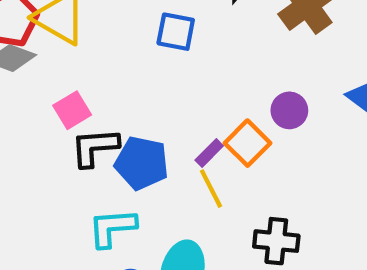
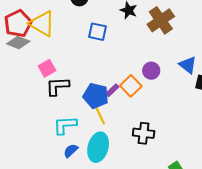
blue pentagon: (142, 163) -> (96, 96), moved
yellow line: (211, 189) -> (100, 115), moved

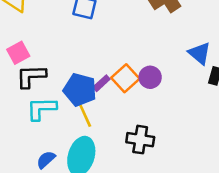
purple circle: (151, 71) -> (150, 77), moved
cyan L-shape: (65, 125) -> (41, 109), moved

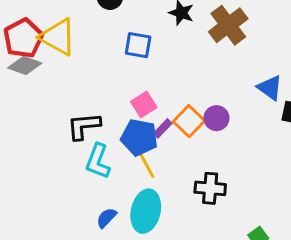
pink square: (18, 53) -> (144, 104), moved
cyan L-shape: (41, 109) -> (98, 161), turned -64

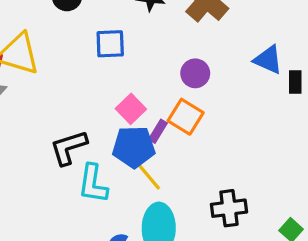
purple circle: (216, 118) -> (195, 73), moved
black cross: (210, 188) -> (229, 208), moved

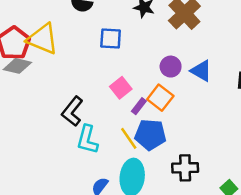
blue triangle: (268, 60) -> (201, 71), moved
blue pentagon: (134, 147) -> (150, 135), moved
black L-shape: (69, 148) -> (72, 111), turned -40

